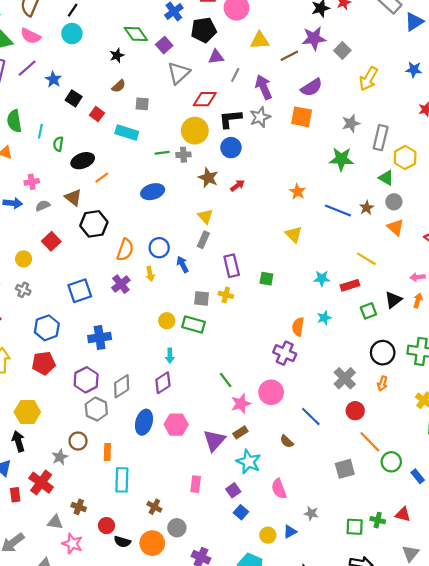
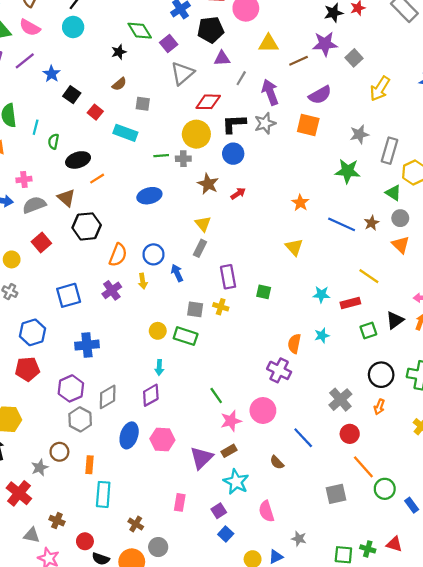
gray semicircle: (43, 206) -> (34, 205), size x1.5

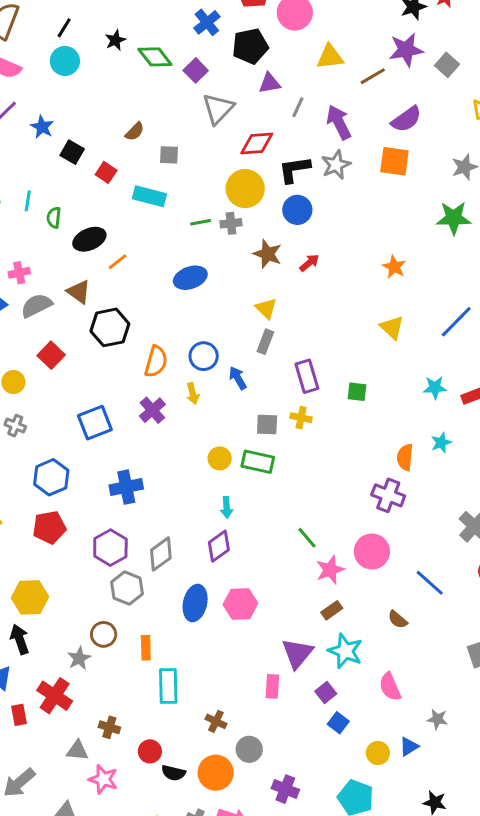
black star: (119, 52) -> (115, 40), moved
blue line: (342, 224) -> (456, 322), moved, turned -64
purple triangle: (201, 458) -> (297, 653), moved

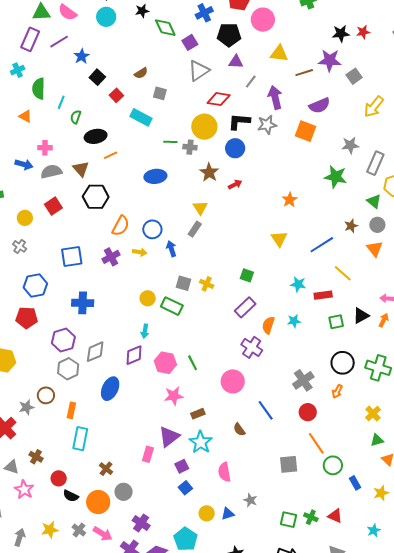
purple rectangle: (307, 376) -> (245, 307), moved, turned 50
yellow arrow: (193, 394) -> (140, 252), turned -80
pink star: (330, 570) -> (174, 396), moved
pink hexagon: (240, 604) -> (165, 363), moved

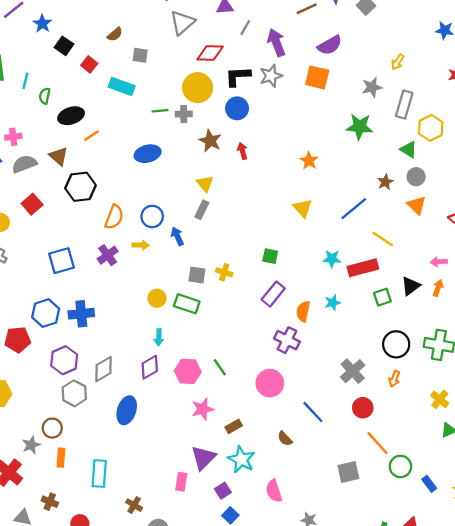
yellow arrow: (374, 107) -> (398, 62), moved, size x0.6
red arrow: (235, 184) -> (242, 151), turned -72
blue hexagon: (35, 285) -> (46, 313), moved
red rectangle: (323, 295) -> (363, 268), size x1.4
orange rectangle: (71, 410) -> (61, 458), moved

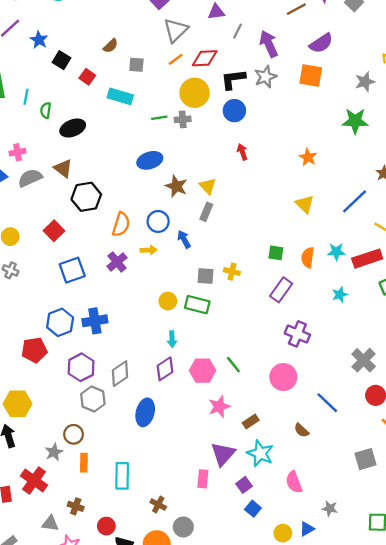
orange line: (92, 136) -> (176, 59), moved
brown star: (210, 141) -> (176, 186), moved
red square: (32, 204) -> (54, 231), moved
orange semicircle: (303, 311) -> (308, 257), moved

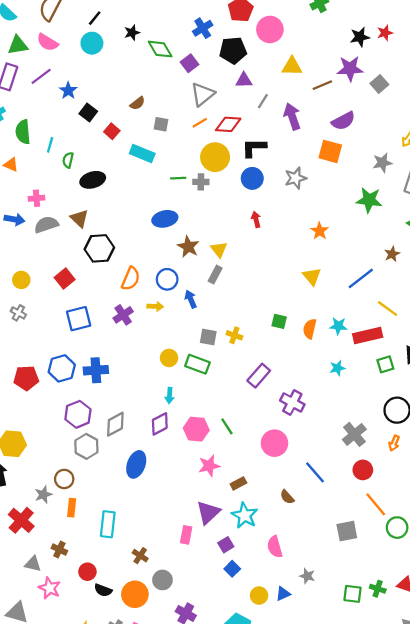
gray star: (266, 77) -> (296, 178), moved
purple rectangle: (281, 290) -> (259, 376), moved
red pentagon: (34, 350) -> (26, 378), moved

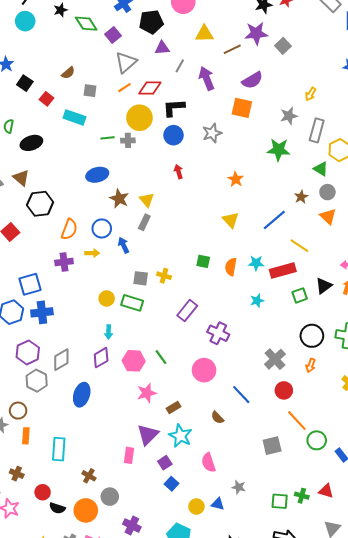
purple cross: (123, 315) -> (64, 262), turned 30
blue square: (79, 319) -> (30, 284), moved
blue triangle: (283, 594) -> (218, 504), turned 40

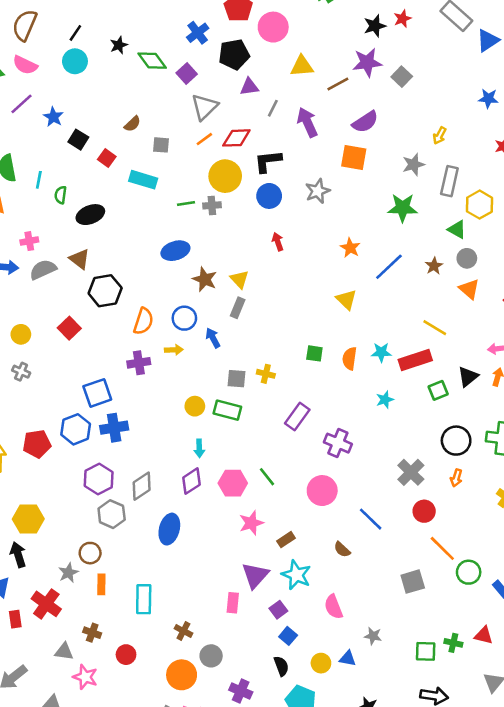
blue line: (274, 220) -> (389, 267), moved
black semicircle: (57, 508) -> (281, 666), moved, turned -126

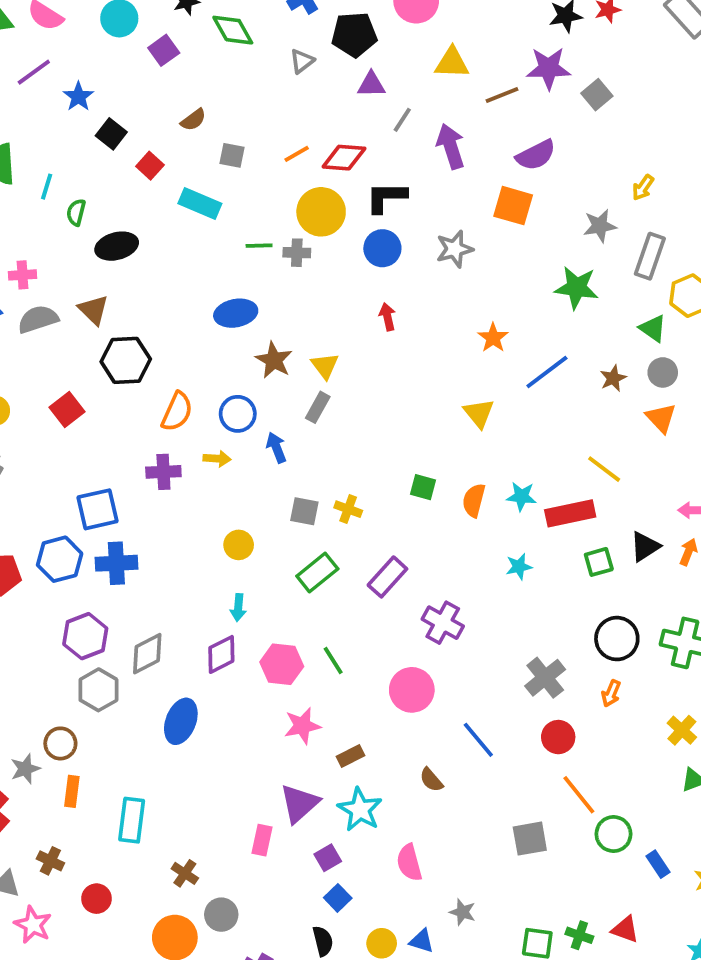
purple square: (187, 73) -> (164, 50), moved
gray triangle: (205, 107) -> (302, 61), moved, size x0.6
green rectangle: (227, 410) -> (317, 572), moved, turned -60

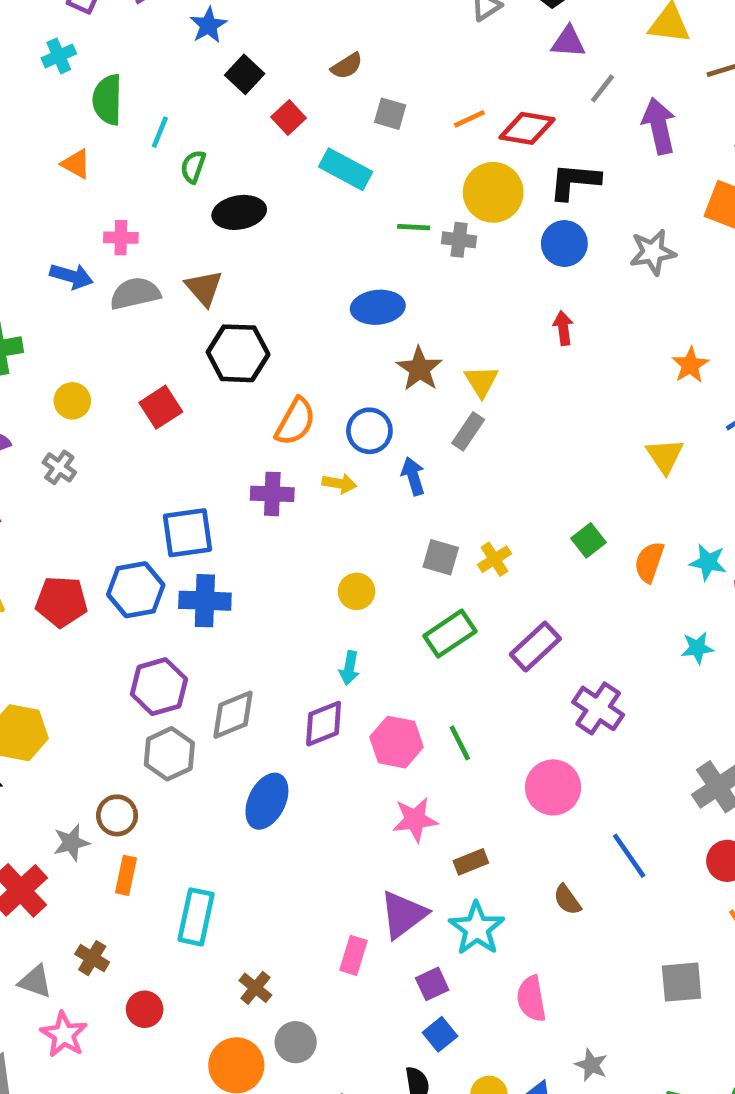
green square: (423, 487) -> (589, 540), turned 32
yellow cross: (348, 509) -> (494, 559), turned 32

